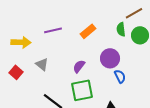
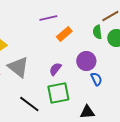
purple line: (53, 30) -> (48, 18), moved
gray triangle: (42, 64) -> (18, 67), size x1.6

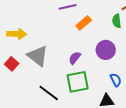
blue semicircle: (96, 79) -> (116, 80), moved

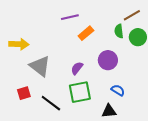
red square: (12, 64) -> (24, 93), moved, turned 32
blue semicircle: (116, 80) -> (118, 90), turned -32

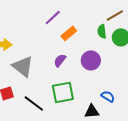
purple line: (70, 17) -> (53, 17), turned -30
purple semicircle: (77, 68) -> (60, 60), moved
blue semicircle: (118, 90) -> (108, 96), moved

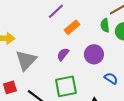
gray triangle: (23, 66) -> (26, 60), turned 35
blue semicircle: (108, 96) -> (111, 78), moved

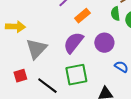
purple semicircle: (63, 54) -> (73, 43), size x1.6

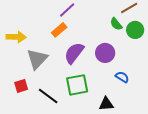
green semicircle: (115, 14) -> (116, 24), turned -32
orange rectangle: (82, 16) -> (59, 30), moved

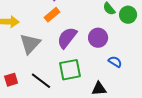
red square: (21, 86) -> (11, 80), moved

